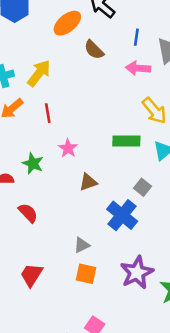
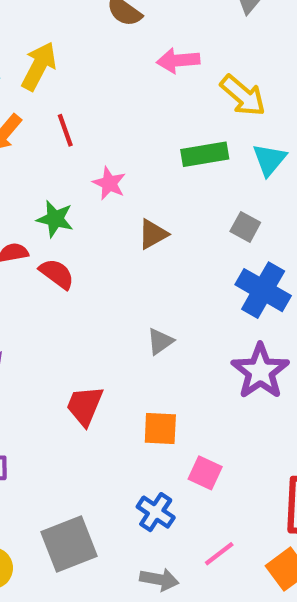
pink arrow: (138, 68) -> (178, 60), moved
red semicircle: (28, 213) -> (57, 274), moved
blue cross: (122, 215) -> (263, 290), moved
orange square: (86, 274) -> (160, 428), moved

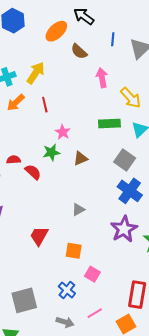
pink arrow: (178, 60) -> (102, 78), turned 78
green star: (55, 219) -> (51, 152), moved, turned -30
gray square: (245, 227) -> (125, 160), size x1.5

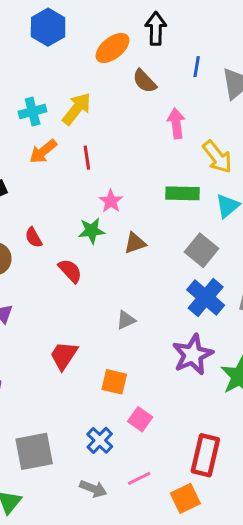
black arrow: (84, 16) -> (156, 28), turned 50
red semicircle: (14, 160) -> (34, 237), turned -120
red semicircle: (33, 172) -> (70, 271), moved

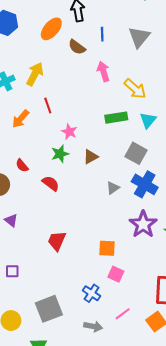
blue line: (197, 67) -> (102, 34), moved
orange arrow: (43, 151) -> (20, 119), moved
gray triangle: (126, 320) -> (113, 188), moved
orange square: (114, 382) -> (107, 248), moved

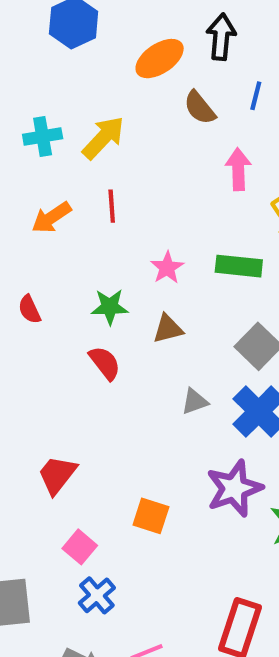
pink star: (69, 132) -> (167, 268), moved
red semicircle: (51, 183) -> (105, 363), moved
pink square: (116, 274) -> (80, 547), moved

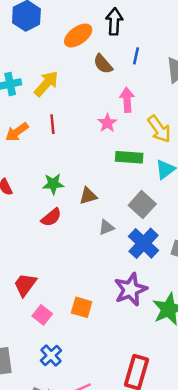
pink star: (167, 268) -> (107, 123), moved
red semicircle: (105, 363) -> (51, 217), turned 90
gray triangle: (195, 401) -> (106, 227), moved
pink square: (80, 547) -> (42, 315), moved

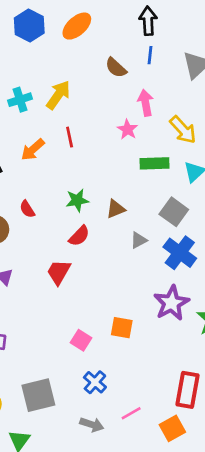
black arrow: (114, 21) -> (148, 21), moved
orange ellipse: (78, 36) -> (77, 26), moved
red trapezoid: (25, 285) -> (59, 272), moved

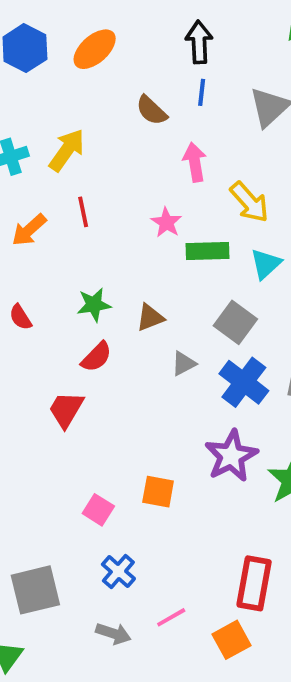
pink star: (128, 129) -> (166, 222), moved

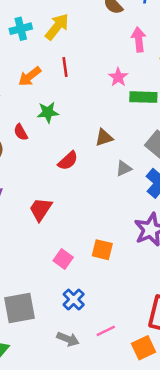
green star: (94, 305) -> (48, 112), moved
red trapezoid: (66, 410) -> (41, 209), moved

